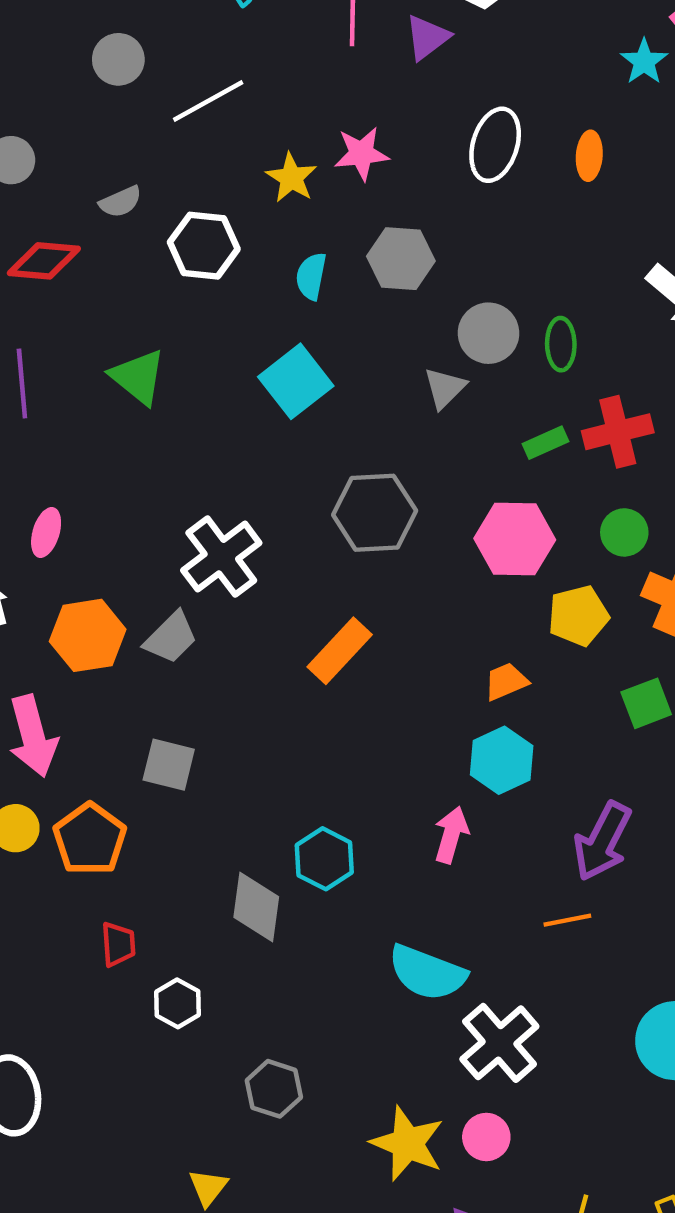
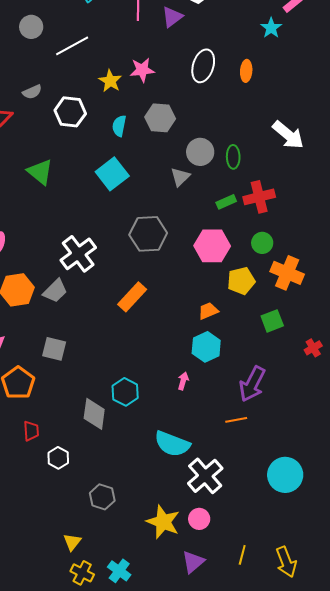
pink arrow: (451, 835) -> (183, 381), size x0.7

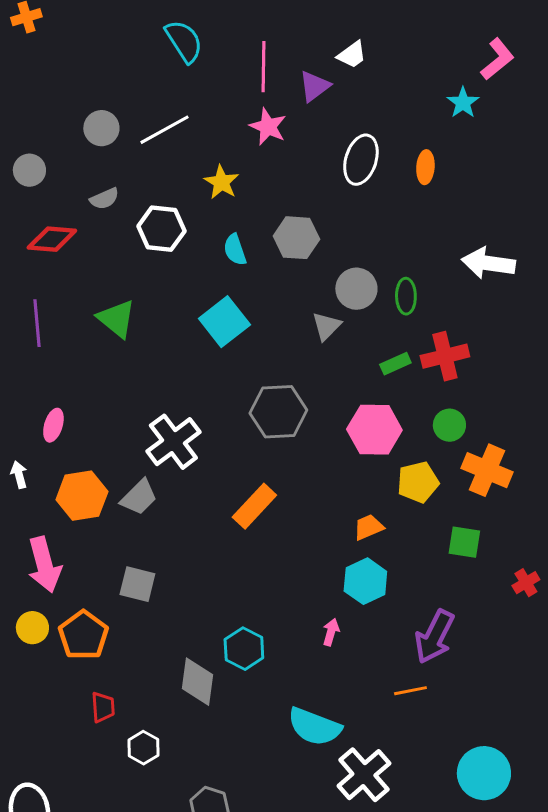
gray circle: (31, 27) -> (101, 128), moved
pink star: (142, 70) -> (268, 127), moved, turned 30
cyan semicircle: (119, 126) -> (235, 250), turned -30
white arrow: (288, 135) -> (488, 263), turned 148
green square: (272, 321) -> (464, 542), turned 30

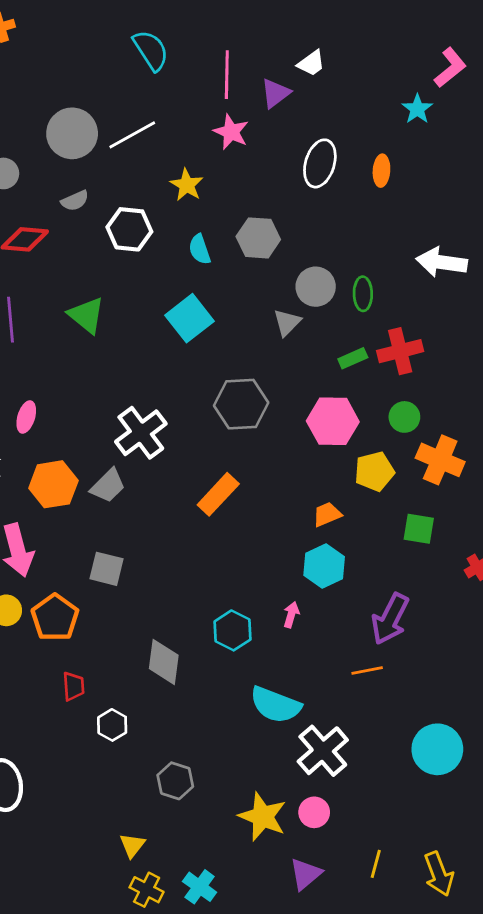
gray circle: (101, 128) -> (72, 133), size x1.5
cyan hexagon: (244, 649) -> (233, 630), moved

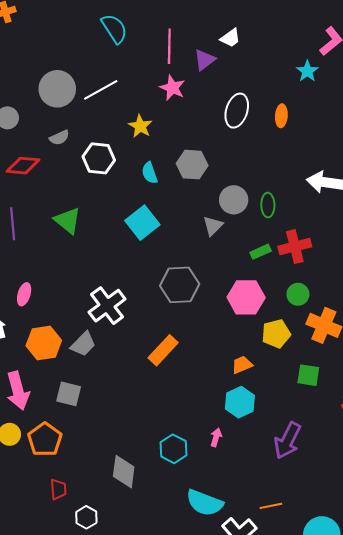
gray square: (106, 569) -> (69, 394), moved
orange line: (367, 671) -> (271, 506), moved

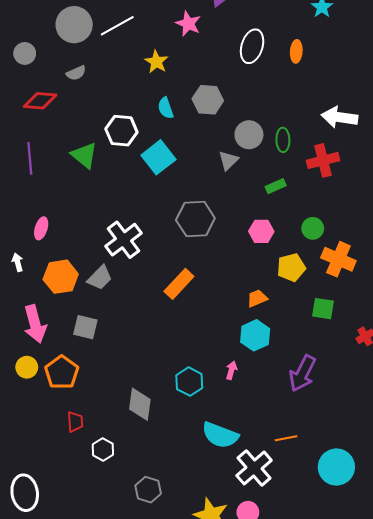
white hexagon: (99, 158) -> (121, 131), moved
red cross: (295, 247) -> (323, 160), moved
pink hexagon: (246, 297) -> (261, 231), size x0.7

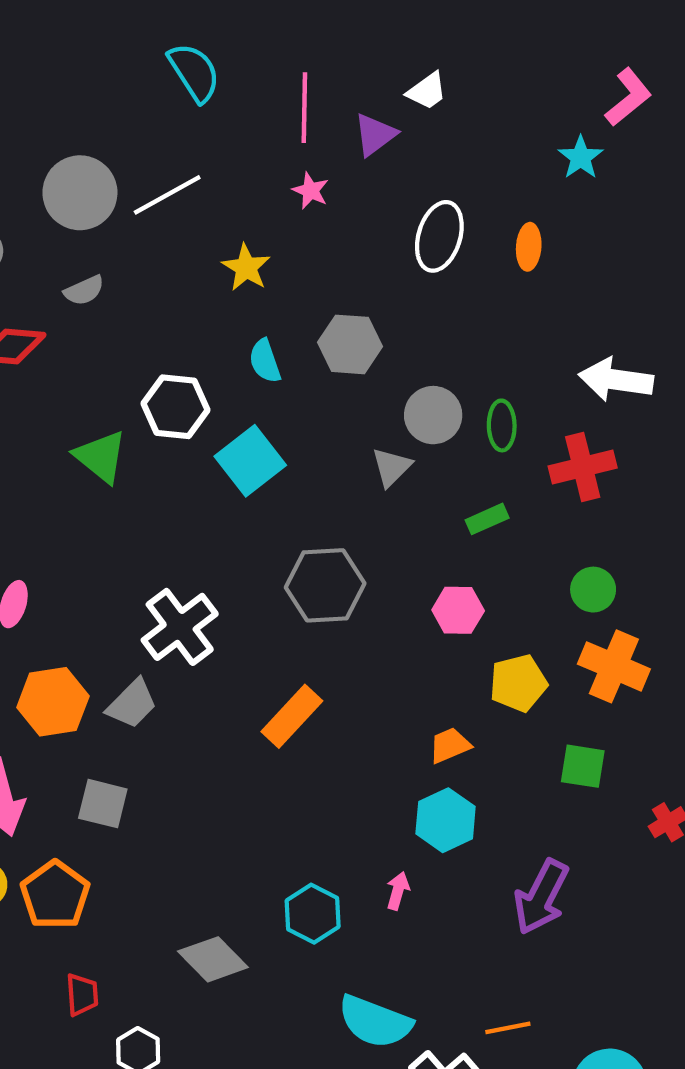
pink star: (188, 24) -> (311, 191), size x0.7
green circle: (313, 228) -> (593, 590), moved
gray diamond: (140, 404) -> (213, 959), turned -52

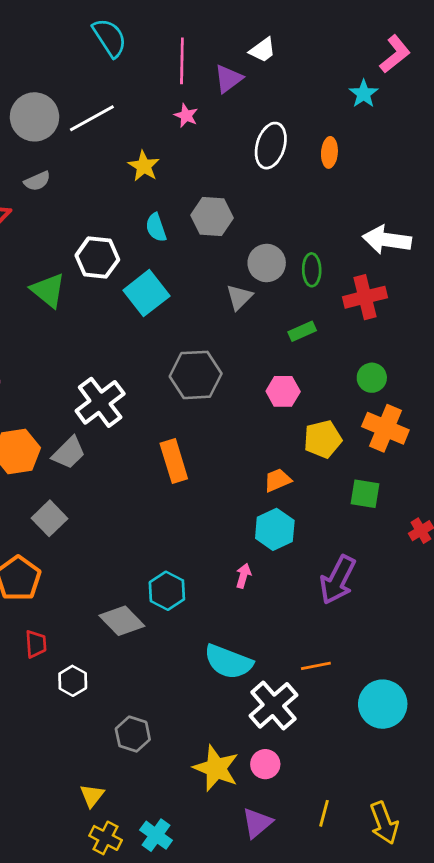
orange rectangle: (292, 716) -> (174, 461), turned -60
gray square: (103, 804) -> (50, 518), turned 32
cyan hexagon: (313, 914) -> (167, 591), moved

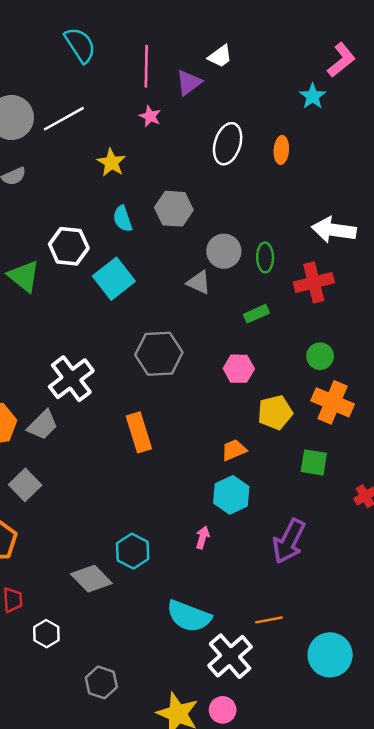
gray triangle: (239, 297) -> (199, 282), turned -50

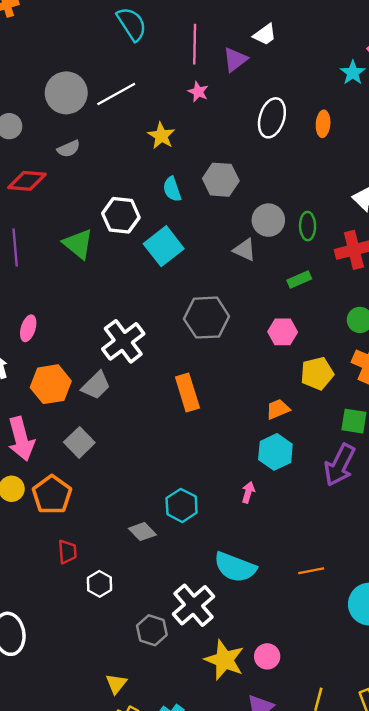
purple arrow: (289, 541) -> (340, 465), moved
gray diamond: (91, 579) -> (142, 532), size x0.7
white cross: (230, 656) -> (193, 605), moved

